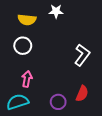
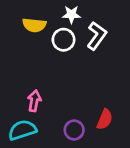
white circle: (23, 46) -> (63, 40), moved
white L-shape: (82, 55) -> (97, 36), moved

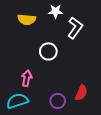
white circle: (63, 40) -> (48, 51), moved

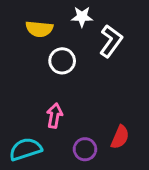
white circle: (48, 51) -> (62, 61), moved
pink arrow: (27, 78) -> (54, 116), moved

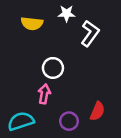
white circle: (62, 61) -> (53, 68), moved

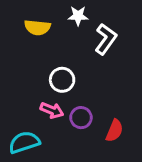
pink arrow: (44, 94) -> (52, 110), turned 102
purple circle: (69, 121) -> (81, 118), moved

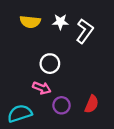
white star: (78, 16) -> (60, 22), moved
purple circle: (81, 118) -> (61, 105), moved

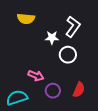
white star: (60, 22) -> (52, 38), moved
white circle: (50, 64) -> (68, 55), moved

